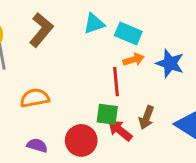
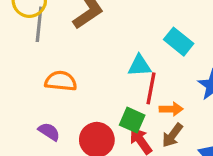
cyan triangle: (94, 24) -> (139, 66), moved
orange arrow: (134, 60) -> (171, 109), moved

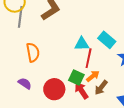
cyan rectangle: (179, 42) -> (107, 40), moved
orange semicircle: (61, 81) -> (33, 52), turned 72
orange arrow: (171, 109) -> (93, 76), moved, turned -40

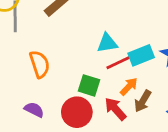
cyan rectangle: (107, 40) -> (141, 55), moved, turned -54
red line: (89, 58) -> (120, 62), turned 60
green square: (76, 78) -> (89, 85), moved

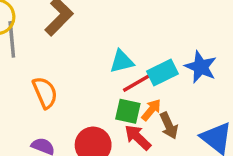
green square: (89, 85) -> (128, 111), moved
brown arrow: (143, 101) -> (169, 126), turned -50

